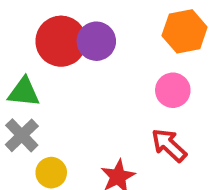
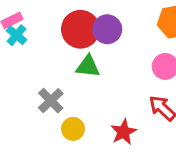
green triangle: (24, 92) -> (88, 66), moved

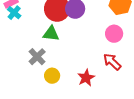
green triangle: (88, 66) -> (51, 34), moved

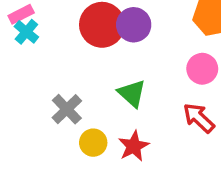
green triangle: (51, 34) -> (132, 93), moved, turned 36
red star: (86, 78) -> (134, 146), moved

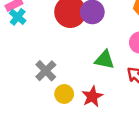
green triangle: (132, 93) -> (105, 60), moved, turned -30

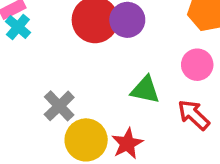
yellow circle: (64, 94) -> (86, 140), size x1.5

